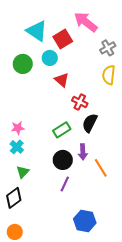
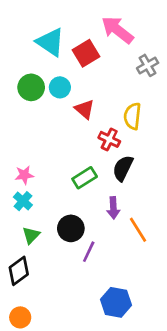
cyan circle: (50, 58) -> (60, 87), moved
yellow semicircle: (109, 75) -> (132, 116), moved
black circle: (63, 160) -> (71, 228), moved

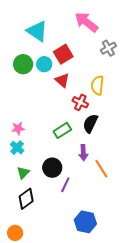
red square: (86, 53) -> (63, 54), moved
black diamond: (19, 271) -> (26, 199), moved

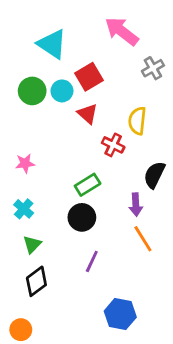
black semicircle: (90, 123) -> (154, 175), moved
pink star: (18, 128) -> (25, 163), moved
purple arrow: (83, 153) -> (136, 205), moved
black circle: (52, 168) -> (82, 217), moved

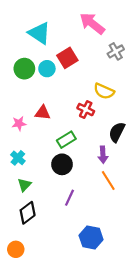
red triangle: (88, 114) -> (43, 113), moved, turned -35
yellow semicircle: (137, 121) -> (104, 91), turned -72

